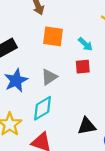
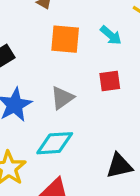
cyan arrow: (85, 44) -> (111, 35), moved
cyan diamond: (43, 108) -> (55, 143), turned 30

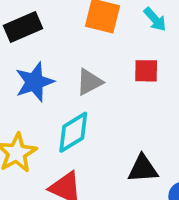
cyan diamond: (55, 143) -> (73, 132), turned -36

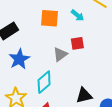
gray triangle: (89, 82) -> (60, 54), moved

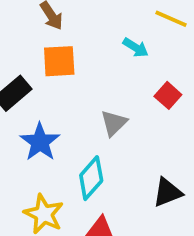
orange square: (50, 18) -> (59, 61), moved
red square: (77, 43) -> (168, 95), moved, turned -32

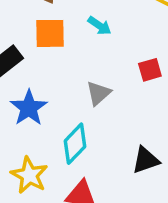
cyan arrow: (136, 48) -> (100, 26), moved
red square: (168, 95) -> (150, 70), turned 30

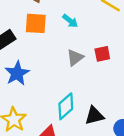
gray triangle: (98, 93) -> (75, 58), moved
cyan diamond: (75, 144) -> (66, 106), moved

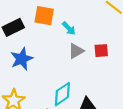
cyan arrow: (70, 21) -> (69, 28), moved

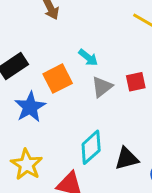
orange square: (44, 16) -> (58, 79), moved, turned -30

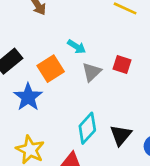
red square: (136, 82) -> (122, 64), turned 36
black triangle: (127, 159) -> (121, 135), turned -30

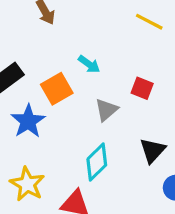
gray triangle: (92, 72) -> (106, 110), moved
black triangle: (121, 135) -> (152, 150), moved

